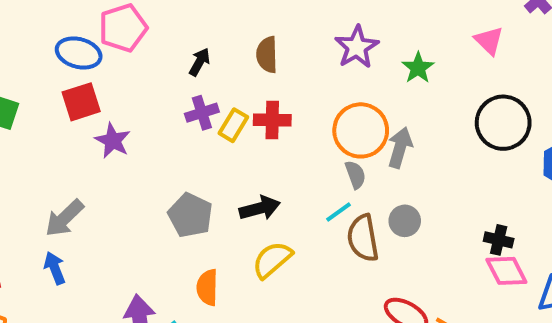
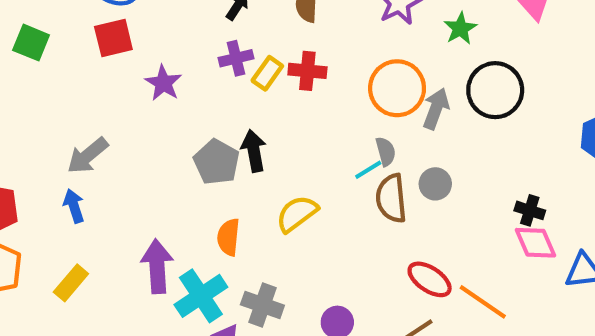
black circle: (503, 123) -> (495, 90), moved
purple star: (113, 141) -> (163, 83), moved
gray semicircle: (355, 175) -> (386, 151), moved
black arrow: (260, 208) -> (254, 151), moved, turned -90

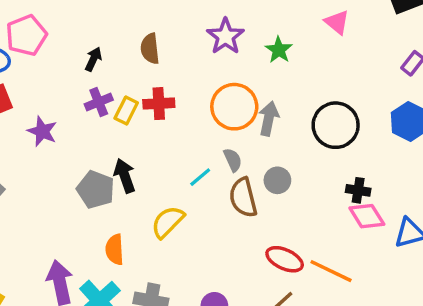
black circle: (495, 90) -> (336, 125), moved
cyan line: (368, 170) -> (200, 177), moved

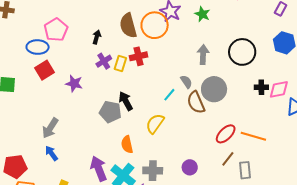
brown semicircle: (150, 49) -> (128, 26), size x1.4
orange circle: (234, 107) -> (155, 25), moved
gray circle: (277, 180) -> (214, 89), size x1.6
pink diamond: (367, 216) -> (279, 89), moved, turned -60
red ellipse: (285, 259) -> (226, 134), turned -60

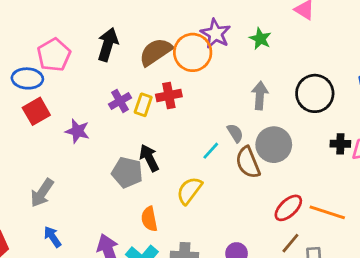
brown semicircle: (128, 26) -> (156, 52), turned 70
black arrow: (97, 37) -> (108, 44), moved, size x1.6
blue arrow: (51, 153) -> (52, 237), moved

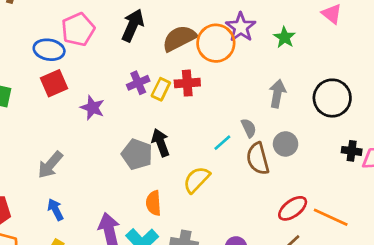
gray circle: (274, 145) -> (286, 144), size x0.7

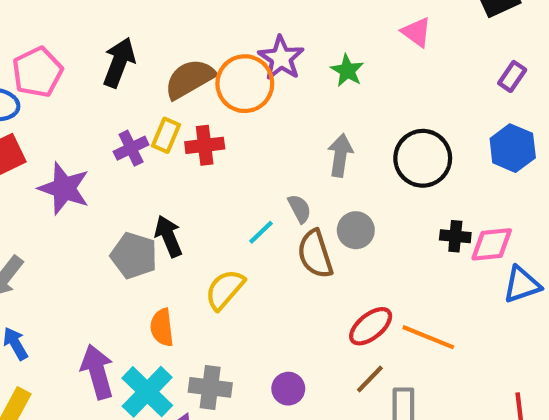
yellow rectangle: (161, 89) -> (166, 135), moved
purple star: (92, 108) -> (64, 188), size x1.4

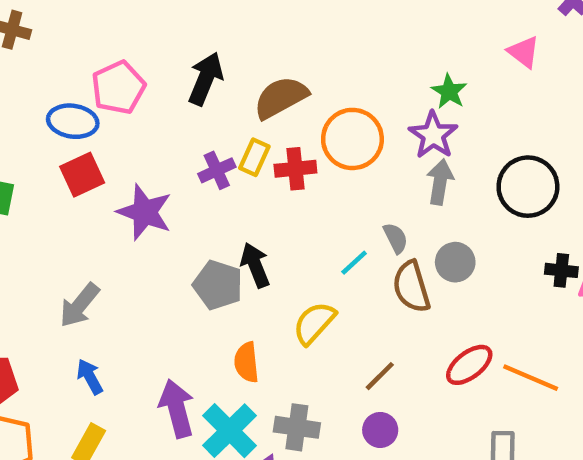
purple star: (281, 58) -> (433, 135), moved
orange circle: (245, 84) -> (352, 139), moved
brown line: (370, 379) -> (380, 376), moved

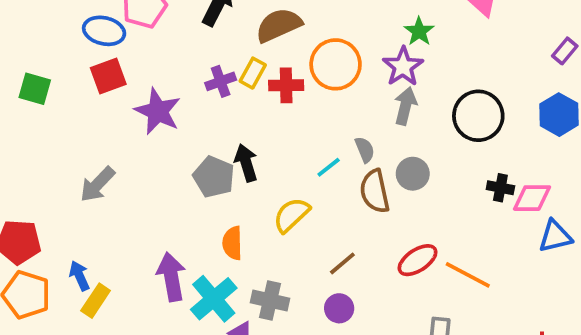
blue arrow: (90, 377) -> (79, 276), moved

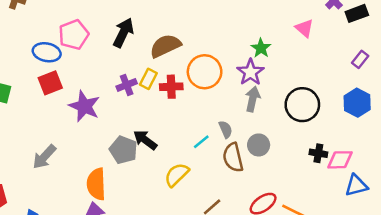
black arrow: (246, 163) -> (145, 140), turned -35
orange semicircle: (232, 243) -> (96, 184), moved, size x1.4

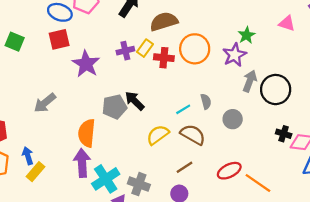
pink triangle: (304, 28) -> (287, 23), turned -30
gray arrow: (253, 99) -> (250, 81), moved
gray pentagon: (123, 150) -> (114, 107), turned 30
brown semicircle: (233, 157) -> (193, 135), moved, turned 125

